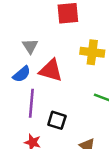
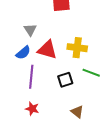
yellow cross: (92, 52) -> (77, 48), moved
black square: (57, 120) -> (65, 80), moved, turned -35

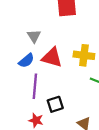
black square: (65, 80) -> (55, 104), moved

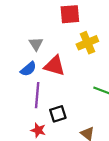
yellow cross: (84, 55) -> (87, 43), moved, turned -30

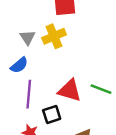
yellow cross: (87, 43) -> (54, 36), moved
red triangle: (55, 66) -> (70, 90), moved

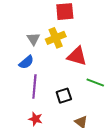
red triangle: (70, 90) -> (77, 56), moved
black square: (52, 114) -> (64, 96), moved

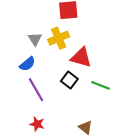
purple line: (34, 87) -> (36, 90), turned -35
black square: (64, 96) -> (69, 80), moved, turned -35

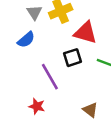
black square: (69, 80) -> (72, 58), turned 35
purple line: (36, 90) -> (50, 77), moved

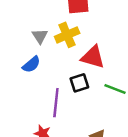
purple line: (50, 77) -> (56, 103), turned 36

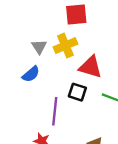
black square: (79, 83) -> (77, 92), turned 36

